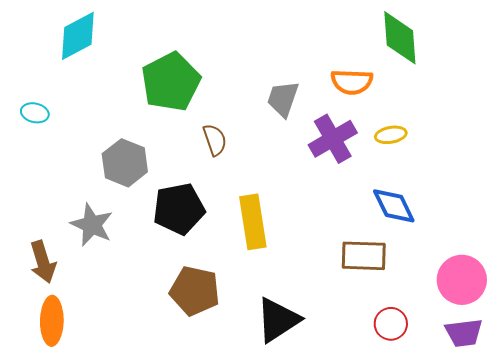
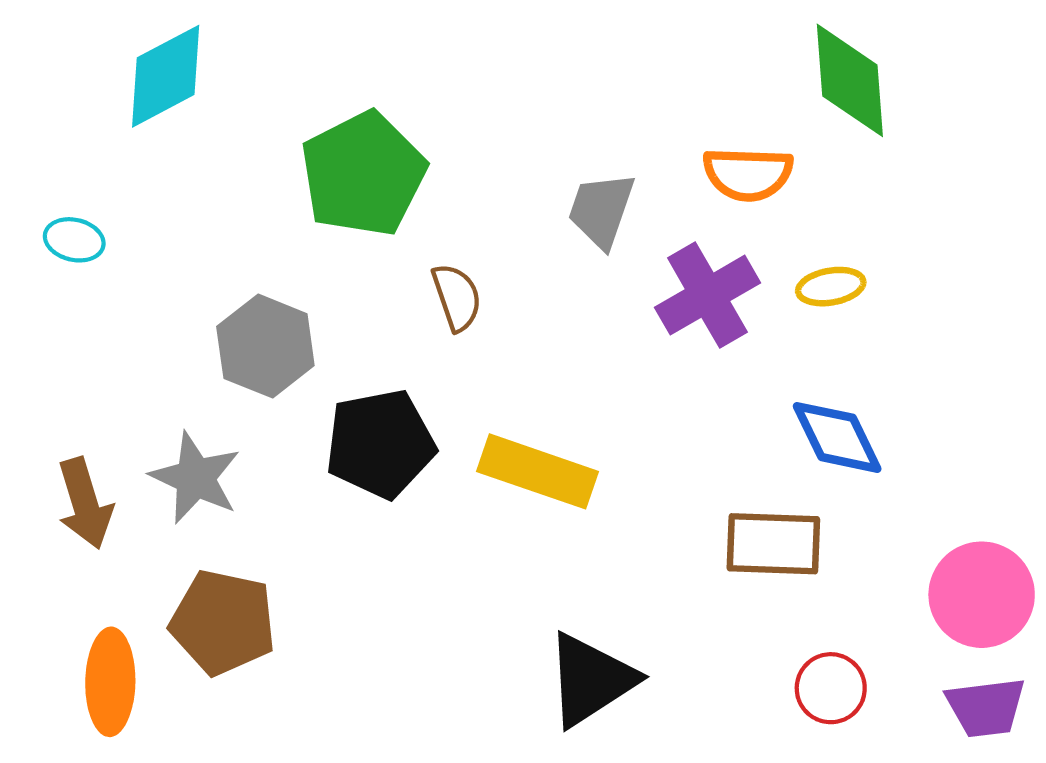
yellow rectangle: (253, 222) -> (537, 471), turned -62
brown arrow: (43, 262) -> (85, 503), moved
brown pentagon: (195, 291) -> (223, 622), moved

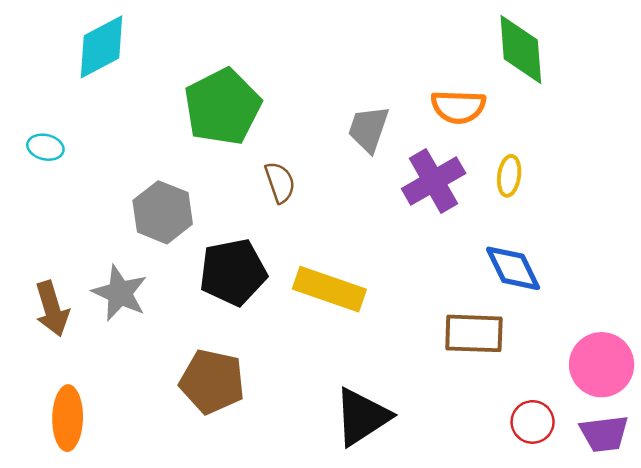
yellow ellipse: (831, 287) -> (509, 176), turned -72
brown pentagon: (223, 622) -> (212, 382), moved
red circle: (831, 688) -> (533, 422), moved

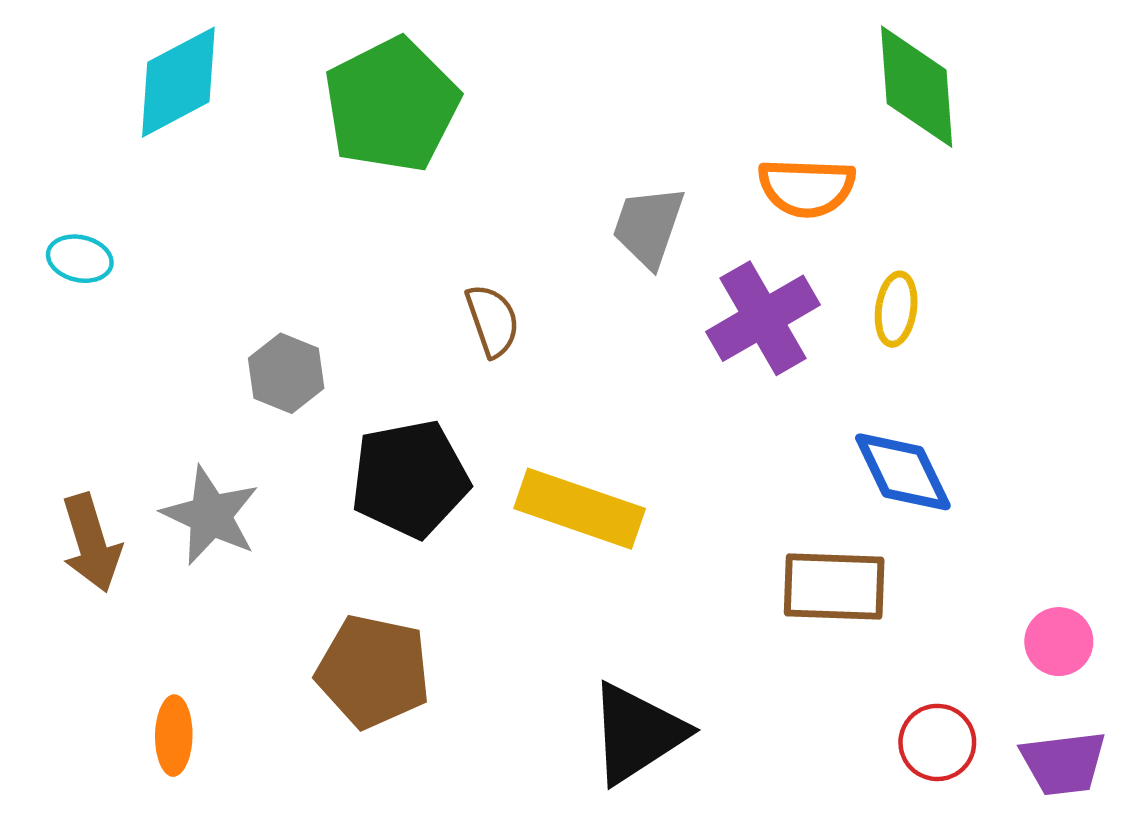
green pentagon: (223, 107) -> (392, 105), moved
gray hexagon: (163, 212) -> (286, 373), size x0.7
pink circle: (602, 365) -> (1059, 642), size x0.6
orange ellipse: (68, 418) -> (174, 736), moved, size x0.7

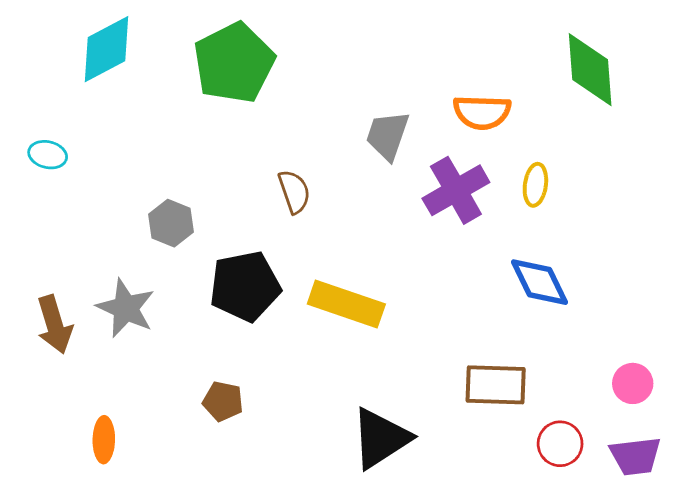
green diamond: (917, 87) -> (590, 70), moved
brown rectangle: (834, 587) -> (496, 385), moved
brown pentagon: (373, 671) -> (223, 401), size x0.6

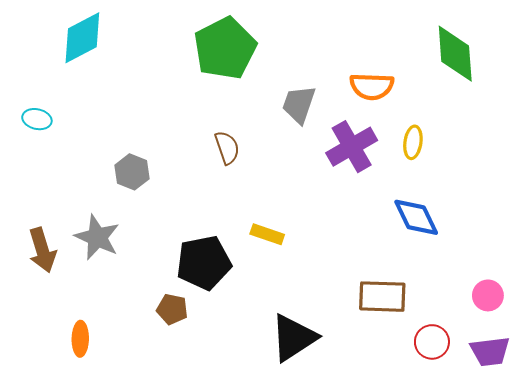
green pentagon: (234, 63) -> (225, 48), moved
black pentagon: (245, 286) -> (204, 263), moved
yellow rectangle: (346, 304) -> (267, 234), size x0.6

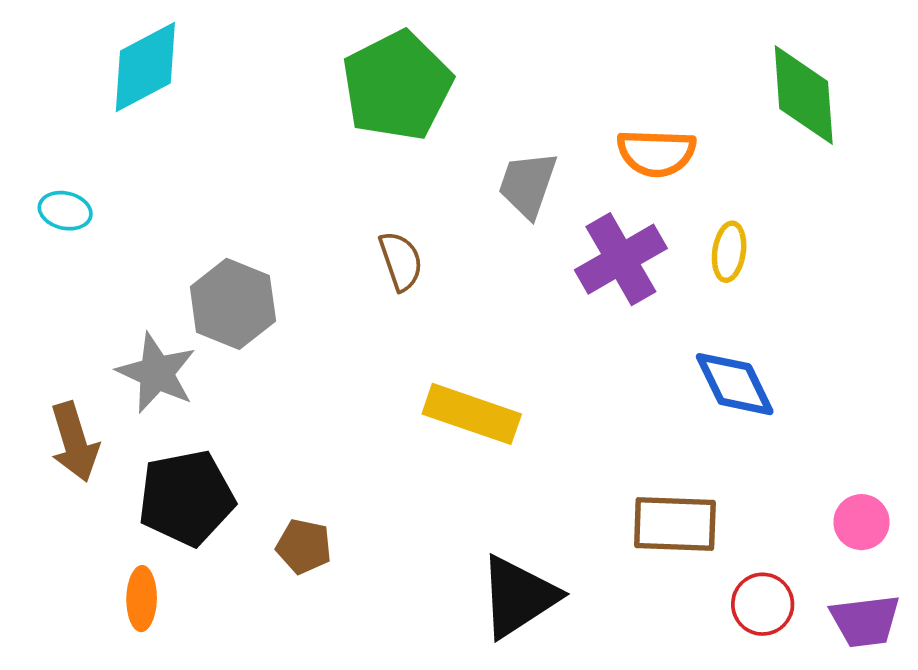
gray hexagon: (132, 172) -> (233, 304), size x1.4
yellow rectangle: (267, 234) -> (472, 414), size x1.6
gray star: (97, 237) -> (157, 373), moved
black pentagon: (204, 263) -> (186, 498), moved

